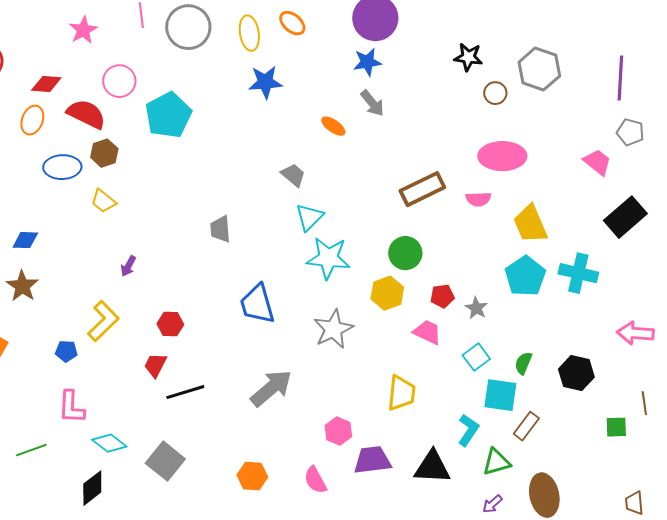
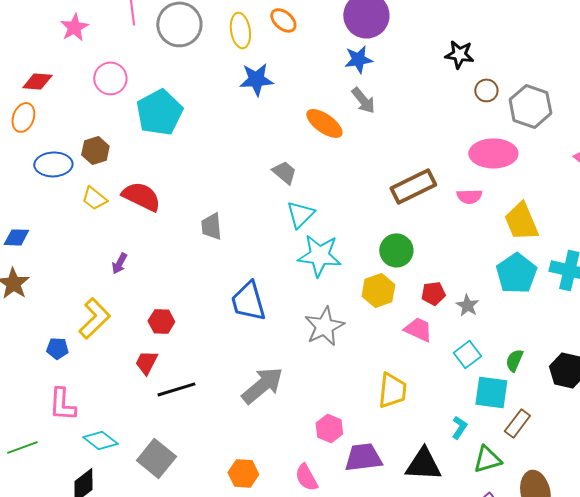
gray hexagon: (539, 69) -> (530, 106), moved
red semicircle: (86, 114) -> (141, 196), moved
orange ellipse: (333, 126) -> (324, 123), size x1.5
cyan L-shape: (468, 430) -> (459, 427), size x0.7

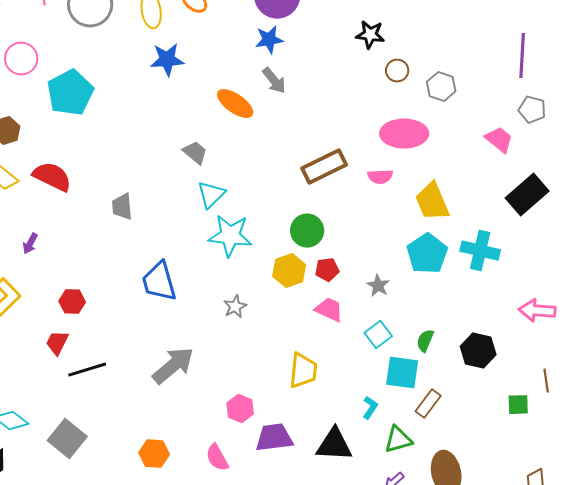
gray hexagon: (530, 106) -> (441, 87), size x0.7
red pentagon: (433, 293) -> (327, 270), moved
gray star: (324, 326) -> (235, 307), size x0.6

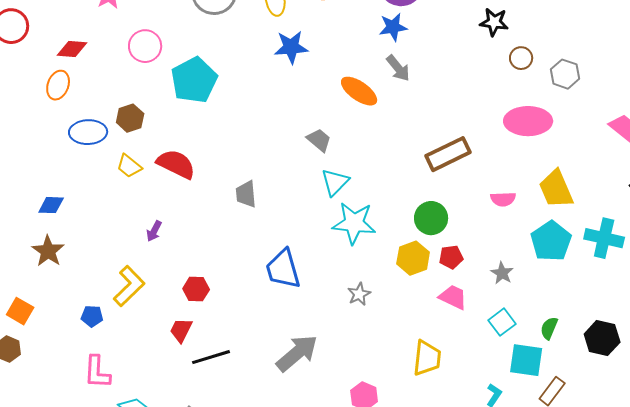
pink semicircle: (380, 177) -> (503, 199), moved

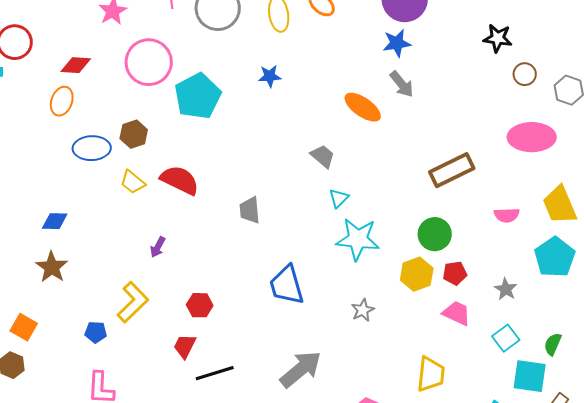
pink circle: (145, 46) -> (149, 62), size x1.4
blue star: (291, 47) -> (270, 76), moved, size x0.7
cyan triangle: (335, 182) -> (339, 198), size x0.7

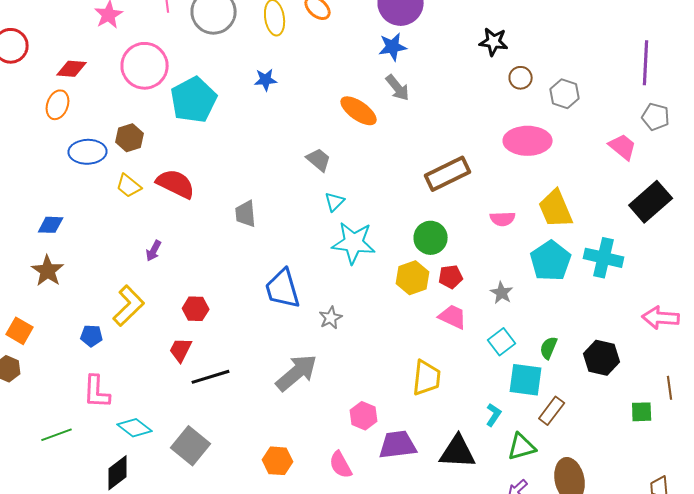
gray star: (363, 310) -> (331, 318), moved

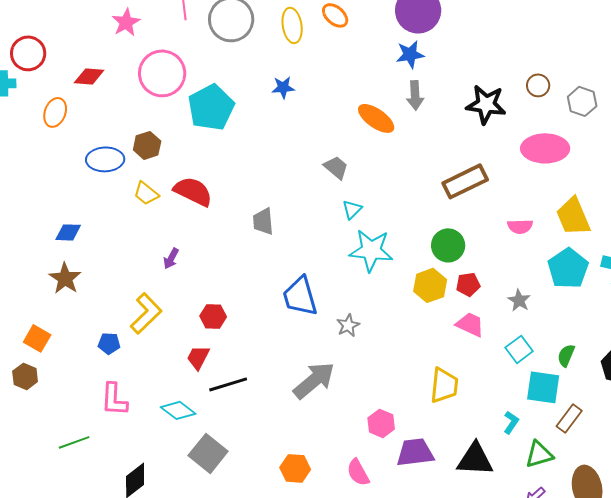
black star: (494, 42) -> (486, 104), moved, size x1.4
gray arrow: (398, 88) -> (415, 95), turned 36
orange ellipse: (58, 105) -> (55, 112), moved
cyan diamond: (135, 428) -> (178, 410), moved

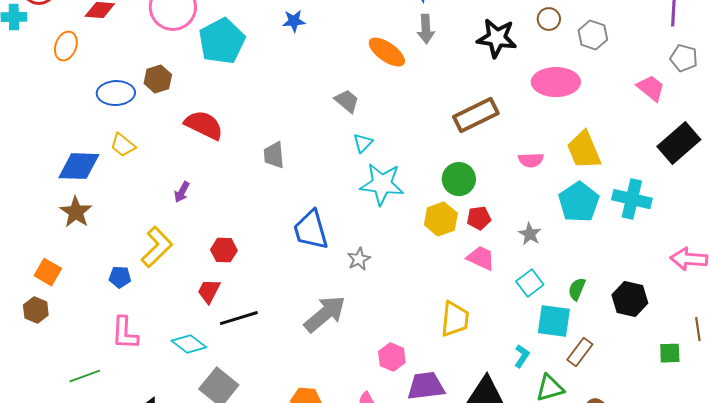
yellow trapezoid: (146, 193) -> (123, 145), moved
blue diamond: (68, 232) -> (79, 166), size x1.6

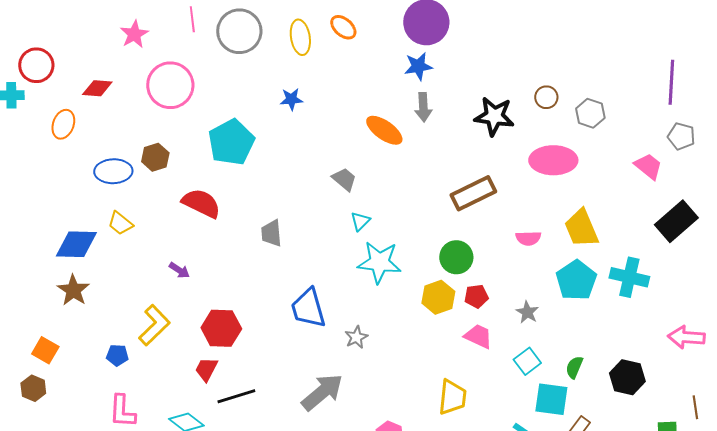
cyan pentagon: (222, 41) -> (231, 142), moved
purple arrow: (182, 192) -> (179, 270), turned -85
red hexagon: (224, 250) -> (221, 328), size x1.5

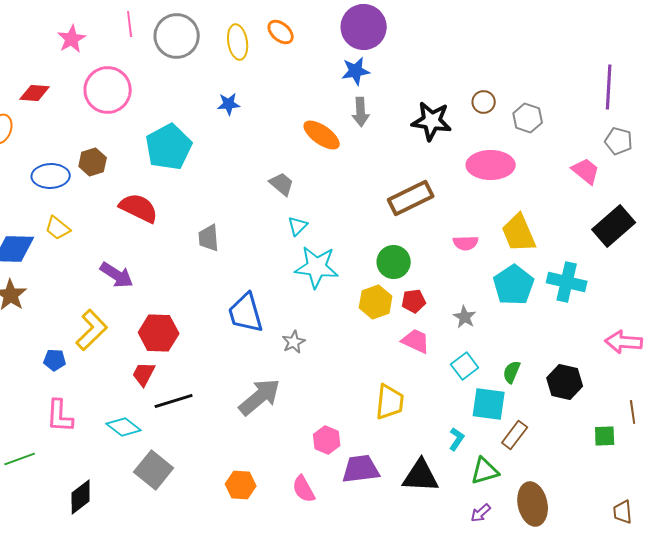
purple arrow: (179, 270) -> (117, 275), size x1.6

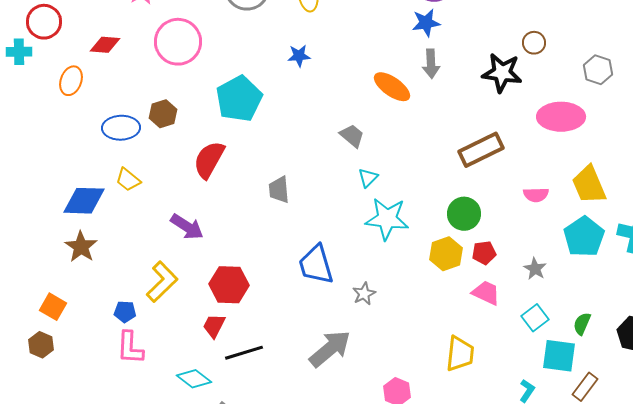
brown circle: (484, 102) -> (534, 43), moved
red semicircle: (139, 208) -> (209, 160), turned -87
pink L-shape: (60, 416) -> (130, 348), moved

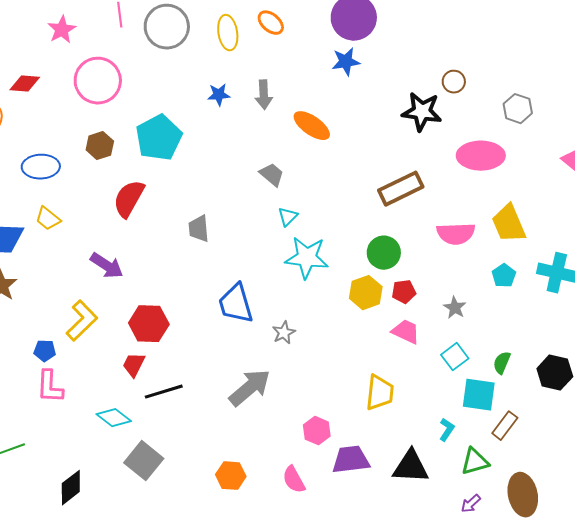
gray arrow: (431, 64) -> (264, 95), moved
brown hexagon: (163, 114) -> (100, 146), moved
pink semicircle: (536, 195) -> (456, 234), size x1.5
cyan pentagon: (584, 237) -> (504, 276), size x0.6

